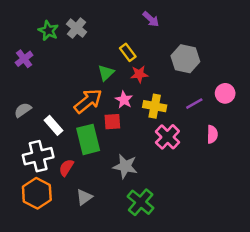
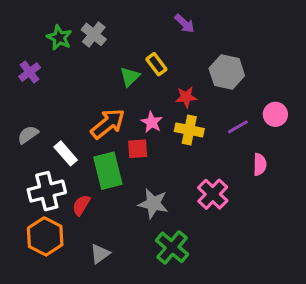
green triangle: (106, 73) -> (130, 77), moved
red star: (139, 74) -> (186, 97), moved
pink cross: (167, 137) -> (213, 194), moved
gray triangle: (84, 197) -> (100, 254), moved

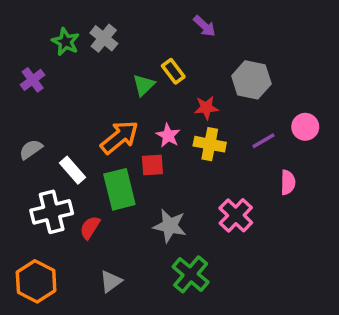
orange hexagon: (45, 236) -> (36, 281), moved

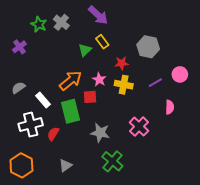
purple arrow: (205, 26) -> (98, 15), moved, size x1.5

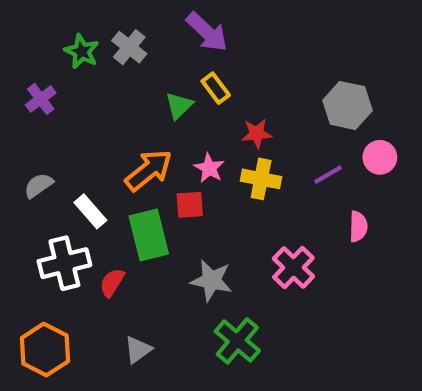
gray hexagon: (148, 47) -> (347, 105), moved

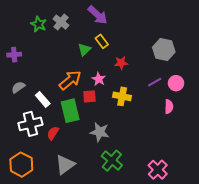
purple cross: (41, 99) -> (14, 55), moved, turned 32
pink circle: (380, 157) -> (176, 83), moved
yellow cross: (261, 179) -> (122, 96), moved
pink cross: (293, 267) -> (158, 170), moved
gray triangle: (138, 350) -> (65, 165), size x1.5

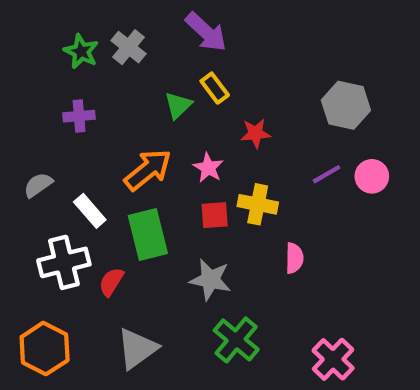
purple cross: (14, 55) -> (79, 116), moved
red square: (89, 96) -> (215, 215), moved
pink semicircle: (169, 107) -> (294, 258), moved

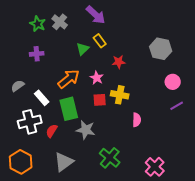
purple line: (327, 174) -> (177, 106), moved
gray star: (210, 280) -> (86, 130), moved

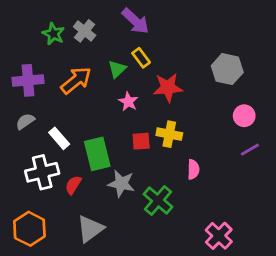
purple cross: (37, 54) -> (28, 80), moved, size x1.5
red star: (119, 62) -> (168, 87), size x1.5
pink star: (97, 78) -> (128, 102), moved
orange arrow: (69, 79) -> (76, 80), moved
green cross: (110, 158) -> (158, 201), moved

